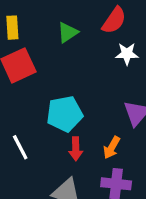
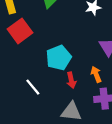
orange arrow: (112, 148) -> (96, 74), turned 140

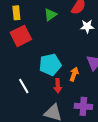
orange arrow: (96, 74) -> (74, 74), moved, turned 32

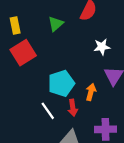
white star: (87, 26) -> (102, 47), moved
white line: (24, 86) -> (48, 111), moved

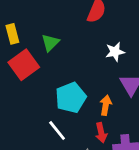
green triangle: (56, 24) -> (50, 43), moved
red arrow: (73, 108) -> (101, 133), moved

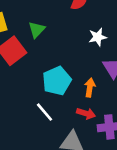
red arrow: (101, 133) -> (86, 113), turned -60

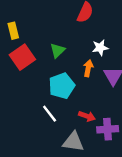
green triangle: (37, 30) -> (57, 50), moved
orange arrow: (90, 88) -> (88, 68), moved

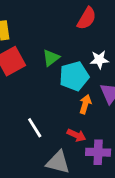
orange arrow: (88, 68) -> (85, 104), moved
cyan pentagon: (62, 86) -> (74, 76), moved

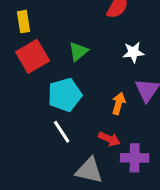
cyan pentagon: (74, 76) -> (65, 95), moved

